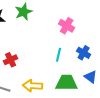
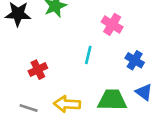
cyan line: (59, 55) -> (88, 55), moved

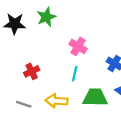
pink cross: (112, 24) -> (78, 46), moved
cyan line: (88, 55) -> (75, 74), moved

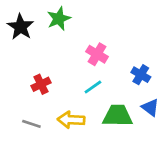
black star: (15, 24) -> (21, 27), turned 30
cyan line: (75, 74) -> (93, 87), turned 42

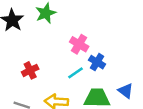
blue cross: (141, 75) -> (97, 62), moved

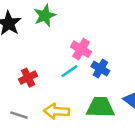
cyan line: (75, 73) -> (69, 71), moved

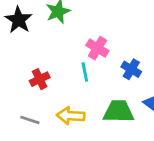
blue cross: (100, 69) -> (131, 69), moved
cyan line: (69, 71) -> (85, 72), turned -66

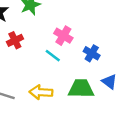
cyan line: (85, 72) -> (53, 56), turned -42
red cross: (40, 79) -> (15, 40), moved

